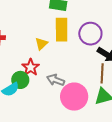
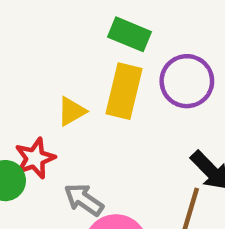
purple circle: (90, 34) -> (187, 81), moved

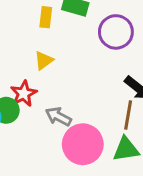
yellow rectangle: (124, 91) -> (46, 17), moved, size x0.6

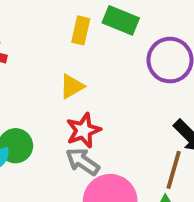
red star: (24, 94) -> (83, 130), moved

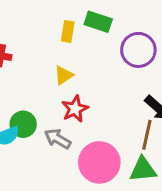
gray arrow: (83, 162) -> (58, 139), moved

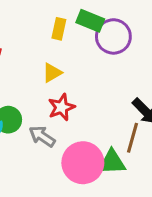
purple circle: (138, 50) -> (113, 36), moved
green triangle: (143, 170) -> (112, 162), moved

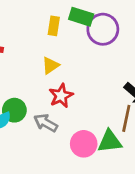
pink circle: (83, 163) -> (84, 144), size x0.7

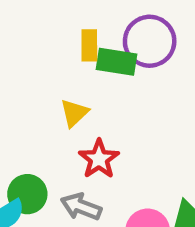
green rectangle: (81, 17) -> (116, 62), moved
yellow rectangle: (54, 26) -> (89, 45), moved

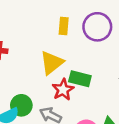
green rectangle: (116, 62) -> (80, 79), moved
yellow triangle: (74, 113) -> (52, 63), size x1.5

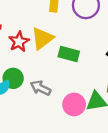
red star: (63, 90) -> (19, 42), moved

